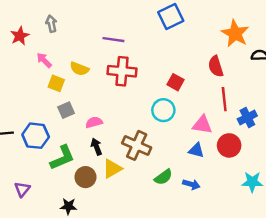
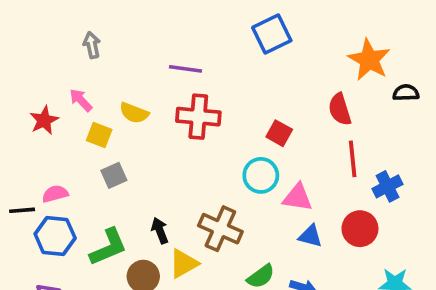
red star: (20, 36) -> (44, 120), moved
pink semicircle: (94, 122) -> (55, 194), moved
pink triangle: (202, 125) -> (298, 197), moved
blue hexagon: (36, 136) -> (55, 236), moved

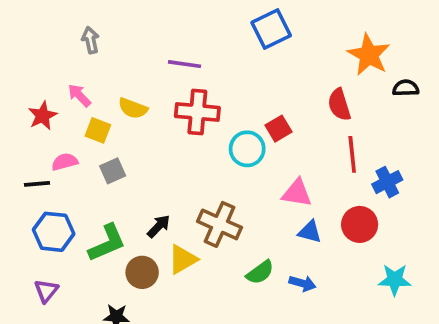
red square: (279, 133) -> (278, 129), turned 30
cyan circle: (261, 175) -> (247, 149), moved
pink semicircle: (55, 194) -> (65, 162), moved
black line: (22, 210) -> (37, 184), moved
black arrow: (160, 230) -> (159, 226), turned 65

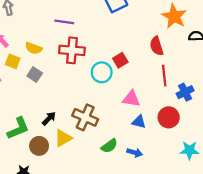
gray square: (113, 171) -> (35, 75), moved, turned -32

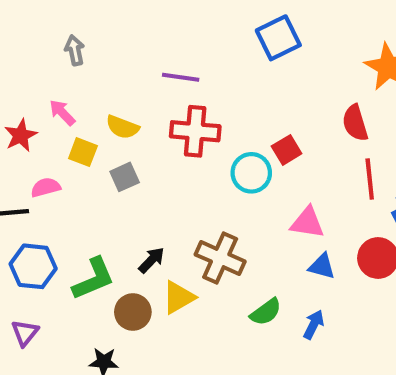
gray square: (35, 75) -> (125, 177), turned 32
blue arrow: (135, 153) -> (314, 324), turned -80

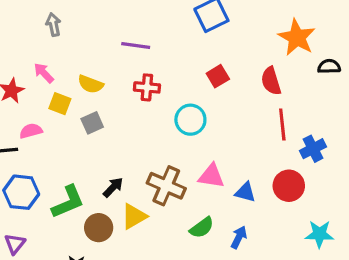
red cross: (195, 131) -> (147, 87), size x0.7
red square: (287, 150) -> (218, 76), moved
pink triangle: (307, 223) -> (211, 176), moved

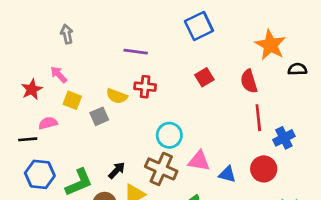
yellow semicircle: (91, 84) -> (117, 96), moved
cyan circle: (190, 120) -> (169, 135), moved

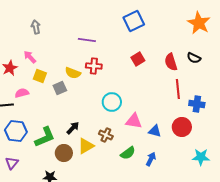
orange star: (270, 45) -> (199, 23), moved
black semicircle: (297, 69) -> (194, 58), moved, turned -152
blue cross: (284, 138) -> (197, 104), turned 35
brown cross: (161, 169) -> (106, 135), moved, size x0.6

